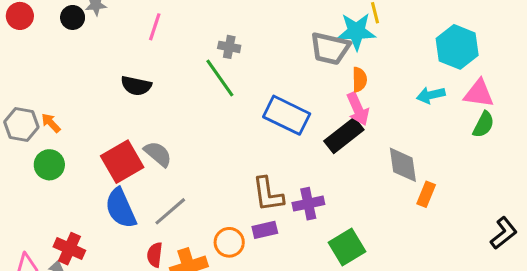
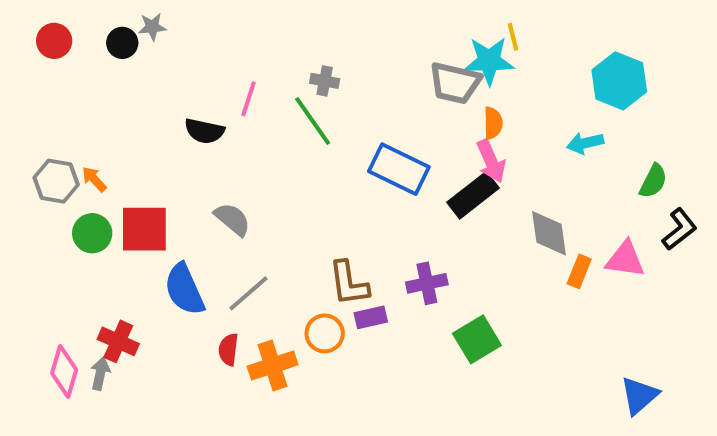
pink line: (155, 27) -> (249, 99), moved
pink triangle: (479, 93) -> (625, 259), moved
red square: (122, 162) -> (144, 229), moved, turned 30
brown L-shape: (268, 194) -> (349, 283), moved
black L-shape: (504, 233) -> (679, 229), moved

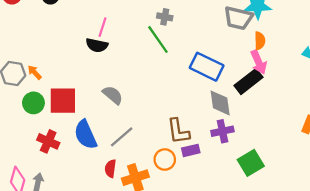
pink line: (249, 99) -> (102, 27), moved
gray diamond: (549, 233) -> (220, 103), moved
red cross: (118, 341) -> (48, 141), moved

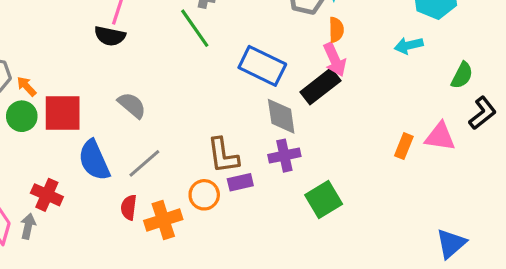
orange arrow: (35, 72) -> (26, 86), moved
red cross: (48, 141) -> (47, 195), moved

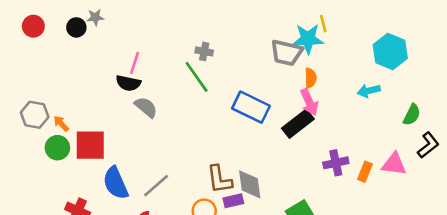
gray semicircle: (132, 105) -> (146, 107), moved
gray diamond: (281, 116) -> (250, 184), moved
purple cross: (284, 156) -> (336, 163), moved

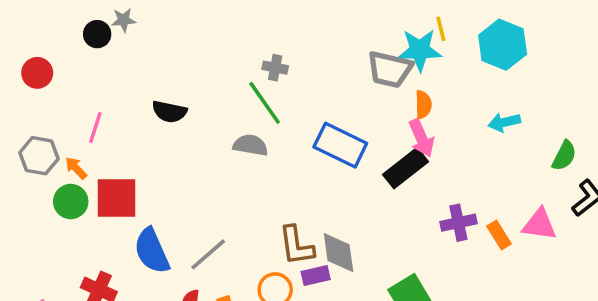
red circle: (33, 26) -> (37, 73), moved
cyan hexagon: (390, 51) -> (503, 45), moved
pink line: (135, 63) -> (95, 128), moved
gray semicircle: (146, 107) -> (250, 145), moved, turned -30
orange rectangle: (365, 172) -> (499, 235), turned -54

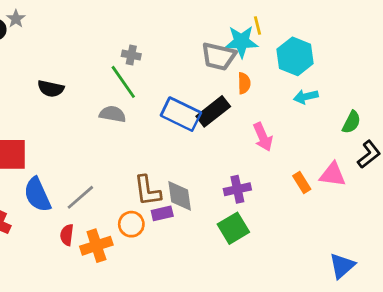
gray star: (124, 20) -> (16, 19), turned -30
cyan hexagon: (503, 45) -> (295, 56), moved
pink arrow: (421, 138) -> (263, 137), moved
black rectangle: (406, 168) -> (213, 111), moved
purple cross: (458, 223) -> (237, 189), moved

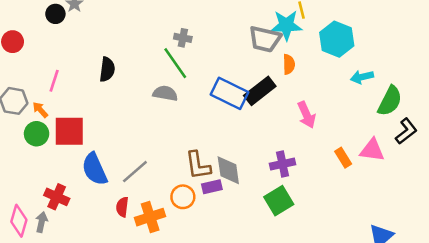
black semicircle: (51, 89) -> (107, 69), turned -95
cyan arrow: (306, 97) -> (362, 77), moved
green semicircle: (351, 122) -> (390, 101), size x1.4

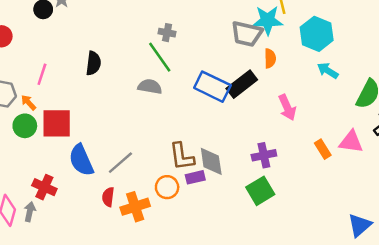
cyan arrow: (362, 77) -> (328, 71), moved, turned 45

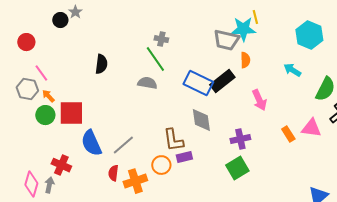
cyan hexagon: (317, 34) -> (309, 35), moved
pink line: (42, 74) -> (41, 73), moved, turned -54
gray diamond: (211, 161) -> (201, 120), moved

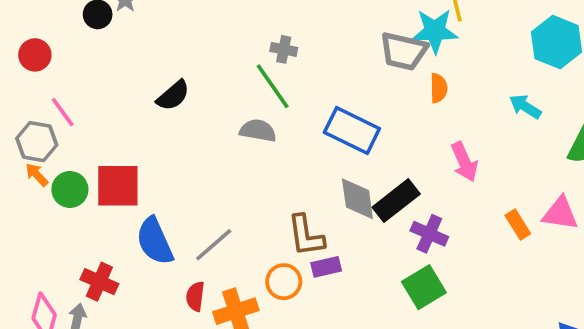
black semicircle: (101, 64) -> (173, 95), turned 42
black rectangle: (222, 81) -> (396, 201), moved
orange arrow: (48, 96) -> (37, 175), moved
purple cross: (240, 139) -> (429, 234), turned 36

